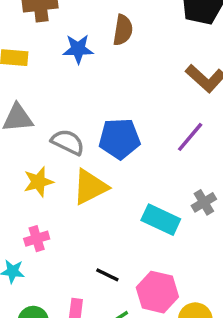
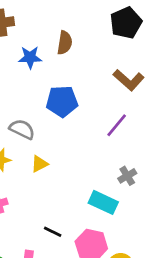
blue pentagon: (119, 139) -> (62, 101), moved
yellow triangle: (90, 187) -> (39, 164), size x0.6
cyan rectangle: (161, 220) -> (103, 202), moved

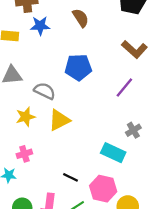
brown semicircle: (65, 43) -> (81, 18), turned -42
blue star: (30, 57) -> (40, 26), moved
yellow triangle: (39, 164) -> (59, 120), size x1.5

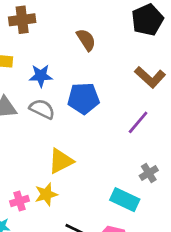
blue star: (40, 26) -> (41, 76), moved
gray semicircle: (45, 91) -> (42, 109), moved
yellow star: (26, 117) -> (46, 194), moved

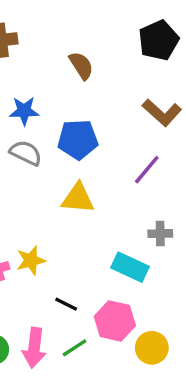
yellow triangle: (61, 161) -> (78, 198), moved, turned 32
gray cross: (149, 173) -> (160, 234), turned 30

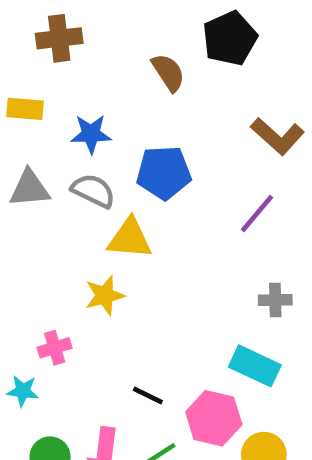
black pentagon: (159, 40) -> (230, 38), moved
yellow triangle: (78, 198) -> (130, 239), moved
yellow star: (31, 260) -> (105, 295), moved
cyan rectangle: (130, 267) -> (255, 366), moved

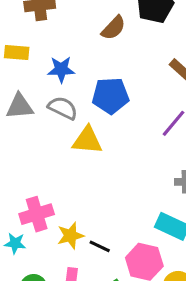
brown semicircle: (168, 72) -> (114, 28), turned 76
yellow star: (105, 295) -> (70, 236), moved
pink cross: (55, 348) -> (37, 214), size x1.5

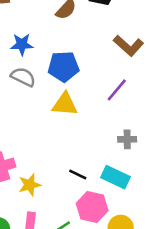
yellow triangle: (87, 140) -> (65, 104), moved
black line: (100, 246) -> (78, 174), moved

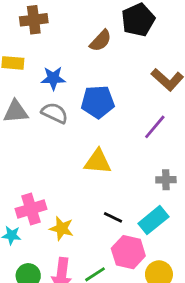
yellow triangle: (65, 104) -> (98, 162), moved
cyan rectangle: (115, 177) -> (153, 220), turned -64
yellow star: (30, 185) -> (62, 228), turned 30

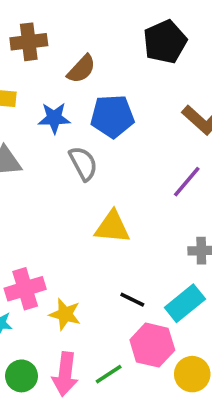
brown semicircle: (101, 41) -> (81, 69), moved
blue pentagon: (98, 102) -> (112, 116), moved
gray semicircle: (55, 113) -> (83, 163), moved, turned 36

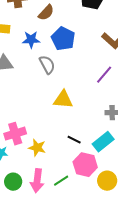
blue pentagon: (112, 116) -> (63, 39), turned 30

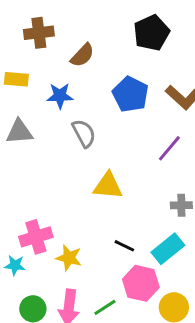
blue pentagon: (63, 39) -> (130, 94), moved

